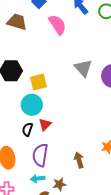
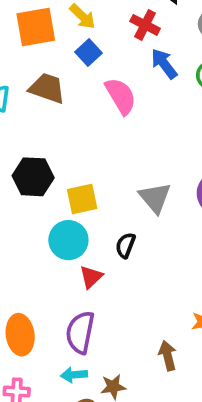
gray triangle: (83, 68) -> (155, 198), moved
black semicircle: (27, 129) -> (125, 245), moved
brown arrow: (79, 160) -> (168, 356), moved

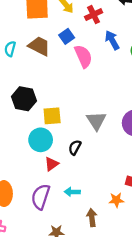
red cross: (145, 25) -> (94, 15), moved, turned 30
blue square: (89, 53) -> (67, 36), moved
cyan arrow: (74, 375) -> (72, 192), moved

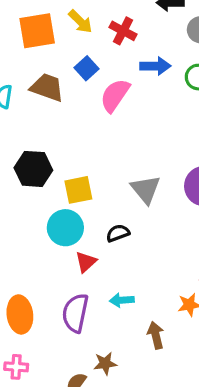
red cross: (94, 15) -> (123, 31), turned -30
blue arrow: (112, 40) -> (155, 66), turned 126
pink semicircle: (83, 56) -> (115, 95), turned -115
black semicircle: (75, 147) -> (118, 233), turned 48

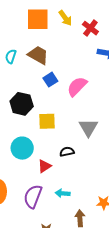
blue square: (86, 68) -> (50, 80), moved
pink semicircle: (115, 95) -> (77, 87), moved
cyan circle: (65, 228) -> (22, 148), moved

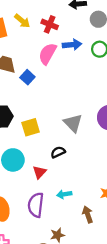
blue square: (50, 80) -> (27, 77), moved
pink semicircle: (77, 87) -> (48, 54), moved

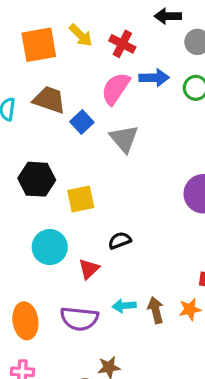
gray triangle: (73, 123) -> (124, 139), moved
purple semicircle: (36, 205) -> (79, 319), turned -95
brown arrow: (88, 214) -> (156, 310), moved

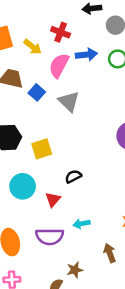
yellow arrow: (81, 35) -> (33, 47), moved
brown arrow: (156, 310) -> (110, 253), moved

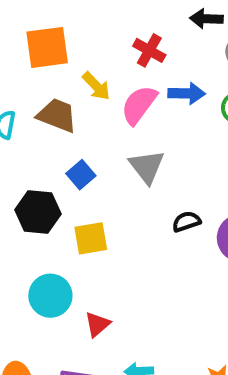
yellow arrow: (33, 47) -> (96, 86), moved
blue square: (37, 92) -> (81, 175), moved
black semicircle: (73, 176) -> (186, 222), moved

